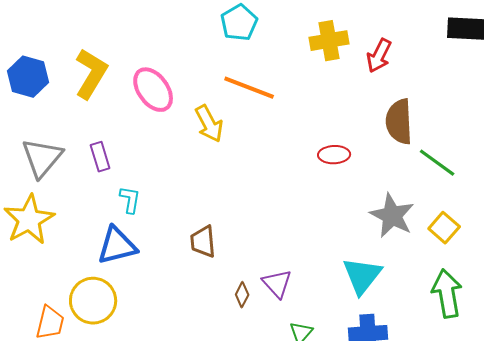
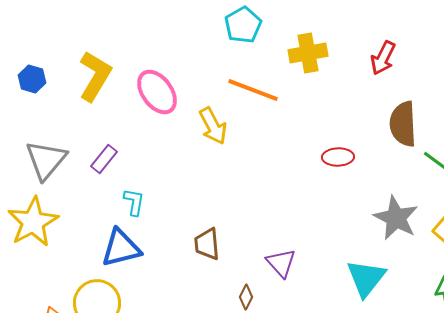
yellow cross: (329, 41) -> (308, 53), moved
blue hexagon: (28, 77) -> (32, 79), size x0.7
purple rectangle: (100, 157) -> (104, 159), turned 56
purple triangle: (277, 284) -> (281, 263), moved

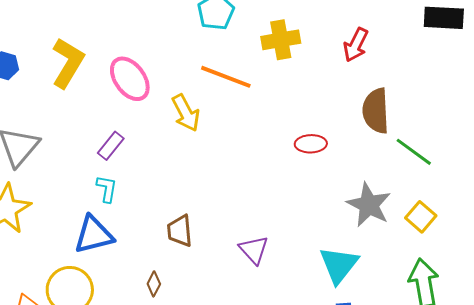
purple rectangle: (104, 159) -> (111, 146), moved
brown diamond: (246, 297) -> (154, 284), moved

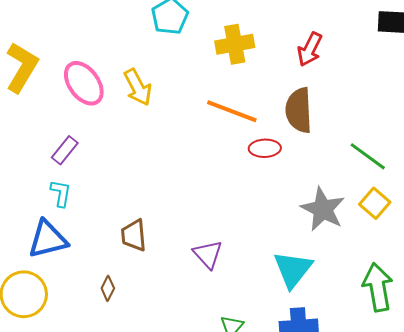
orange line: (226, 77) -> (232, 111), moved
brown semicircle: (376, 111) -> (299, 110), moved
yellow arrow: (186, 113) -> (138, 87), moved
yellow square: (421, 217) -> (375, 203), moved

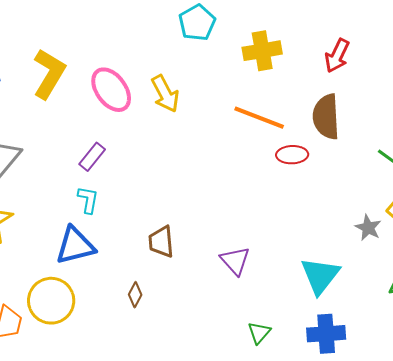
gray star: (323, 209) -> (368, 228), moved, size x0.6

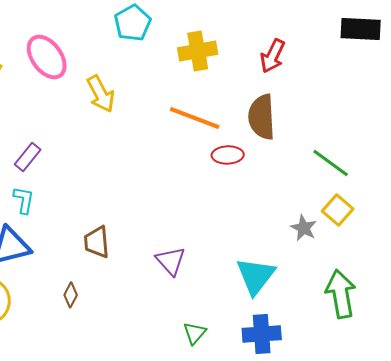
pink ellipse: (111, 90) -> (47, 57), moved

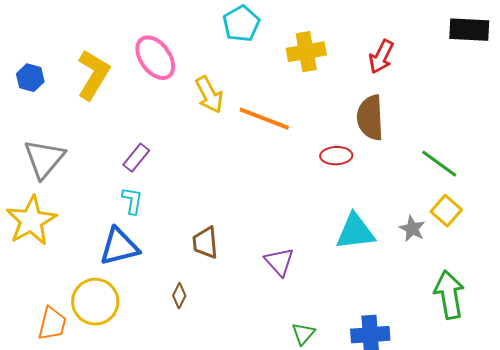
orange line: (195, 118) -> (264, 119), moved
cyan triangle: (256, 276) -> (355, 232), moved, turned 45

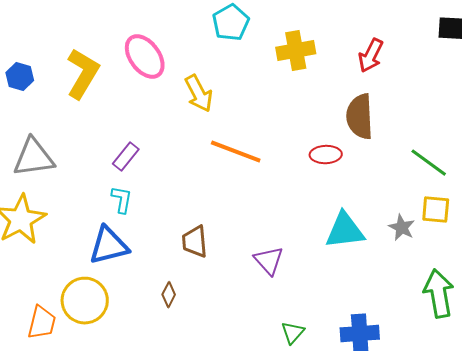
orange line: (264, 119) -> (236, 152), moved
gray triangle: (44, 159) -> (34, 158), turned 42
yellow square: (446, 211) -> (436, 210), turned -36

